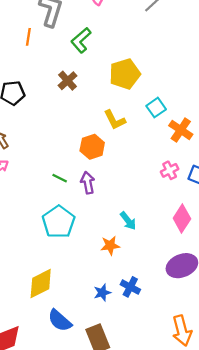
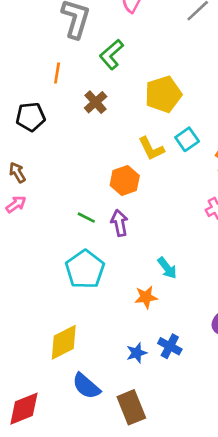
orange line: (28, 37) -> (57, 73), moved
cyan square: (156, 108) -> (187, 139), moved

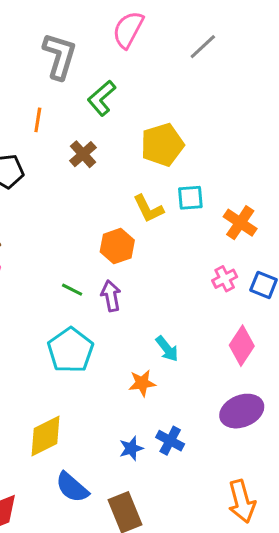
cyan square: (187, 139) -> (190, 198), turned 30

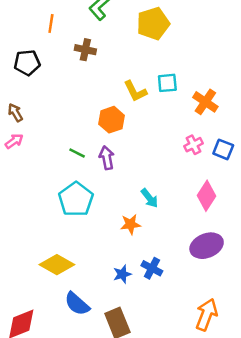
yellow pentagon: (162, 145) -> (153, 24), moved
brown cross: (83, 154) -> (85, 50), turned -36
yellow diamond: (46, 436) -> (57, 265), turned 56
orange arrow: (242, 501) -> (207, 315), turned -144

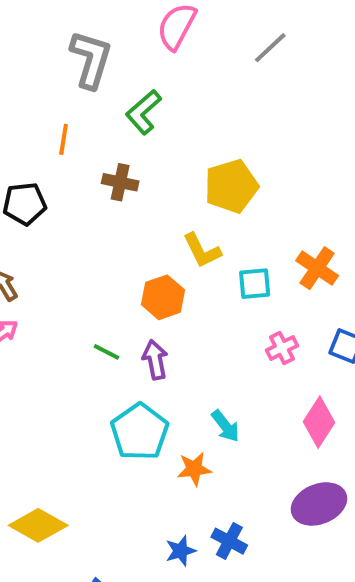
yellow pentagon: (153, 24) -> (231, 186), moved
cyan square: (167, 83) -> (255, 284), moved
pink cross: (193, 145) -> (282, 348), moved
cyan pentagon: (76, 199) -> (140, 432), moved
yellow diamond: (57, 265) -> (38, 525), moved

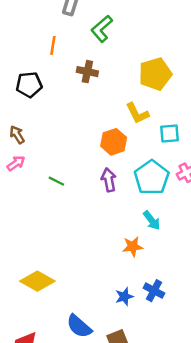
green line: (106, 352) -> (56, 181), moved
cyan pentagon: (140, 432) -> (152, 178), moved

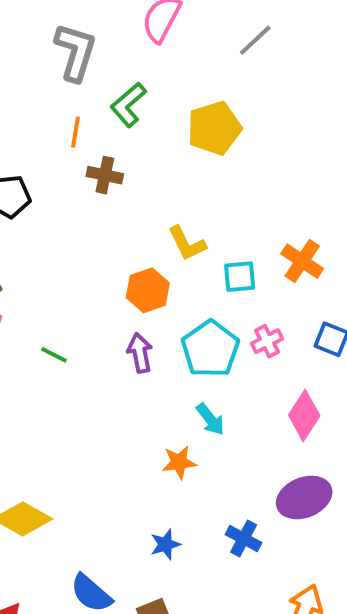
orange line: (53, 45) -> (75, 132), moved
yellow pentagon: (155, 74) -> (214, 128), moved
blue cross: (154, 291) -> (244, 539), moved

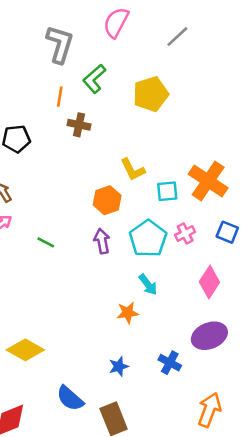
orange cross: (302, 261) -> (208, 181), size x1.4

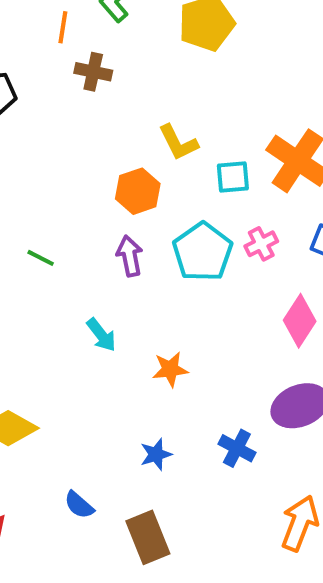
cyan arrow: (148, 285) -> (101, 335), moved
blue semicircle: (70, 398) -> (79, 505), size x0.7

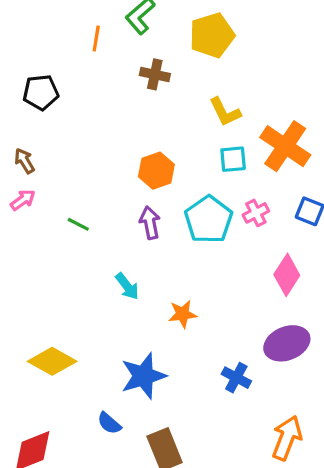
brown cross: (93, 72) -> (155, 74), moved
yellow L-shape: (178, 143) -> (225, 112), moved
blue star: (156, 454) -> (143, 376), moved, size x1.8

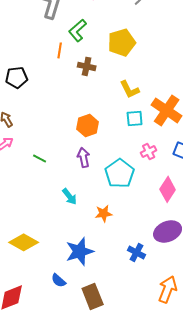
orange line: (96, 39) -> (60, 50), moved
cyan pentagon: (209, 219) -> (120, 173), moved

